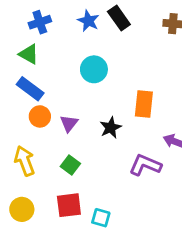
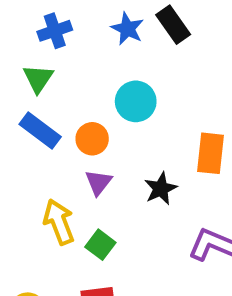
green triangle: (29, 54) -> (38, 79), turned 35
orange circle: (40, 116) -> (92, 139), moved
yellow arrow: (25, 161) -> (59, 222), moved

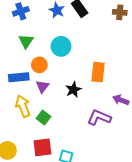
green triangle: (38, 79) -> (26, 41), moved
blue rectangle: (40, 130) -> (19, 77), moved, turned -42

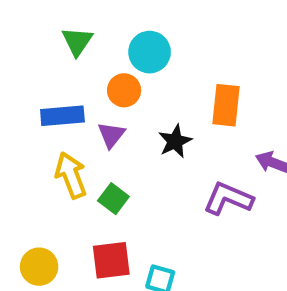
orange circle: (39, 65) -> (124, 90), moved

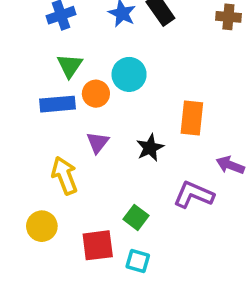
orange circle: (124, 90) -> (96, 94), moved
blue rectangle: (62, 116) -> (58, 104), moved
green square: (113, 199) -> (136, 217), moved
yellow circle: (39, 267) -> (42, 226), moved

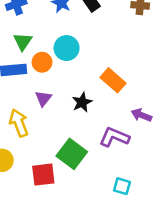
orange rectangle: (192, 118) -> (113, 80), turned -55
green square: (136, 217) -> (72, 154), size x1.6
cyan square: (138, 261) -> (122, 186), moved

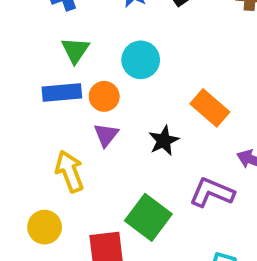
orange circle: (42, 62) -> (104, 96), moved

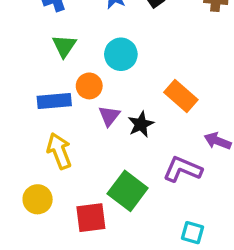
blue rectangle: (62, 93) -> (54, 101), moved
purple triangle: (106, 135) -> (109, 116), moved

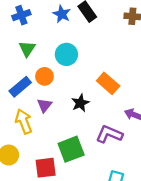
blue rectangle: (54, 101) -> (20, 87), turned -35
purple triangle: (109, 116) -> (44, 105), moved
green square: (128, 191) -> (71, 149), turned 32

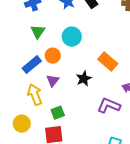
green square: (71, 149) -> (58, 113), moved, size x0.6

